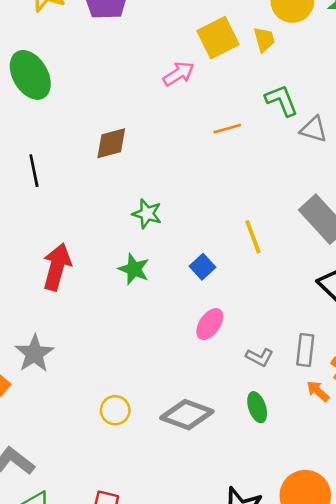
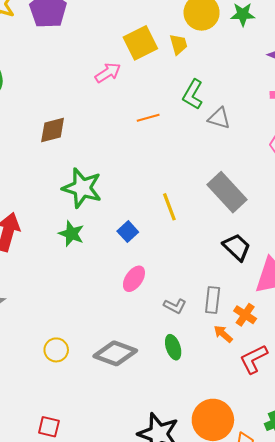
green L-shape: (282, 100) -> (193, 94), turned -128
green star: (147, 214) -> (82, 188), size x1.6

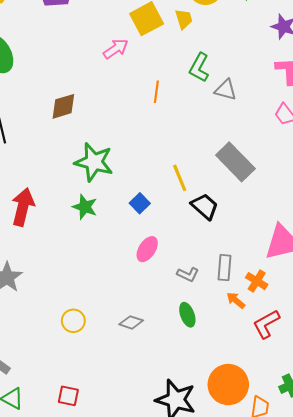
orange line: (148, 118) -> (156, 92), turned -65
black trapezoid: (237, 247) -> (205, 206), moved
gray diamond: (115, 353) -> (131, 322), size x0.6

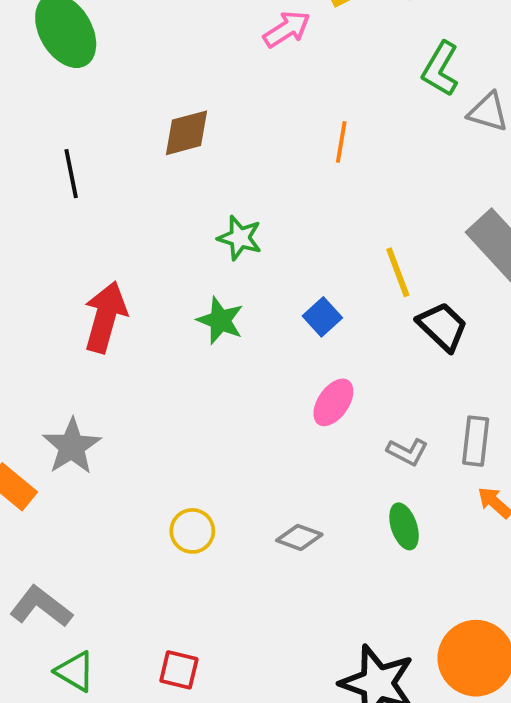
orange line: (156, 92) -> (341, 142), moved
green star: (94, 162) -> (240, 238), size x0.6

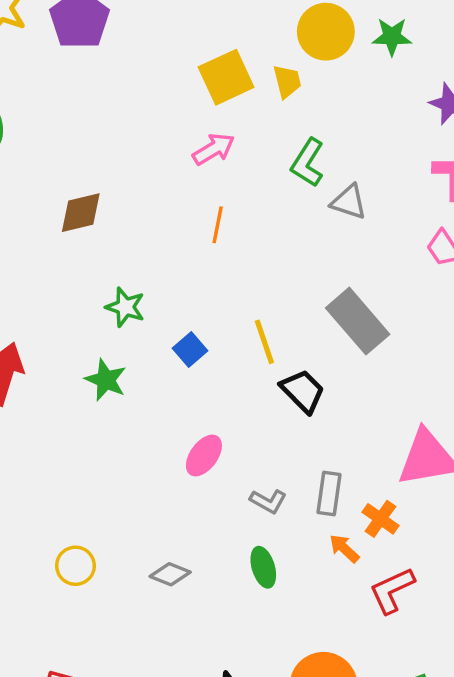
pink arrow: (287, 29) -> (214, 149), moved
blue square: (322, 317) -> (190, 349), moved

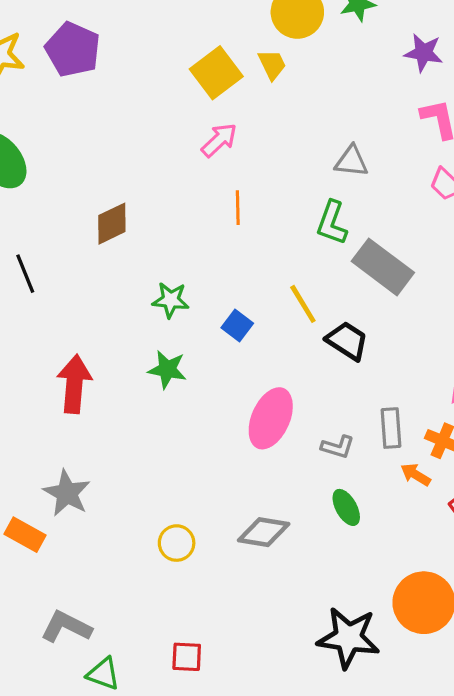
green L-shape: (308, 163) -> (332, 223), moved
pink ellipse: (204, 455) -> (271, 418), size x1.5
gray diamond: (170, 574) -> (264, 532), size x1.4

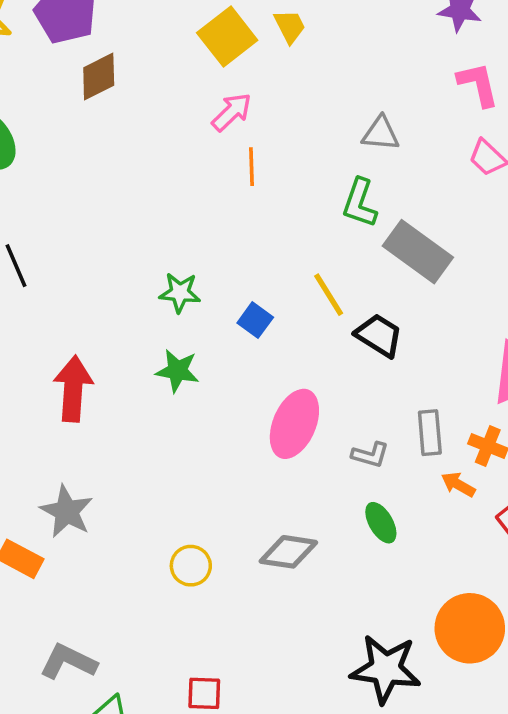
orange line: (238, 208) -> (251, 167), moved
brown diamond: (112, 224) -> (99, 77), moved

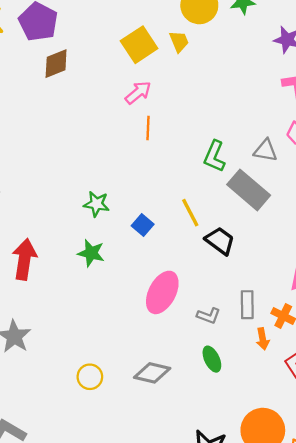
gray triangle: (381, 134) -> (265, 151), moved
orange arrow: (458, 484) -> (263, 339), turned -135

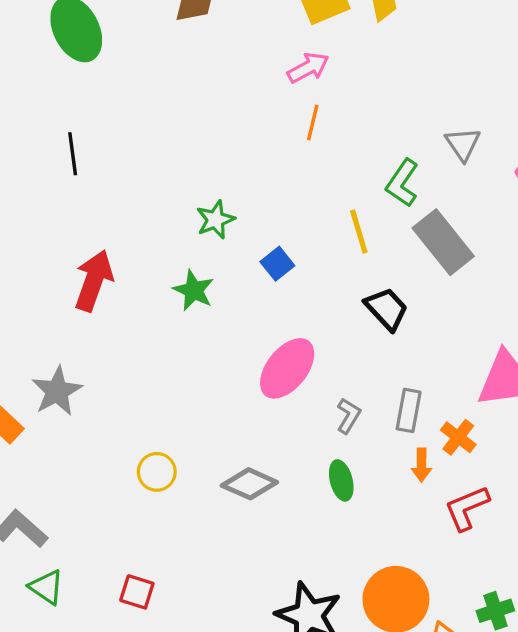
gray triangle: (265, 151) -> (463, 144), moved, turned 35
green star: (96, 204) -> (215, 220), turned 30
yellow line: (190, 213) -> (359, 232), moved
gray L-shape: (209, 316) -> (349, 416), turned -90

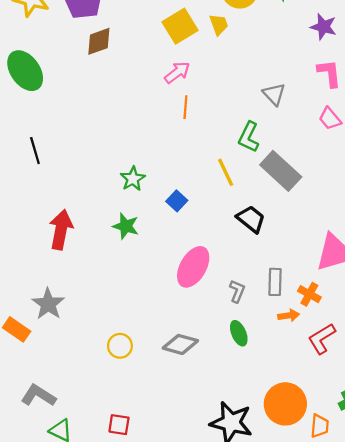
gray triangle: (463, 144) -> (274, 94), moved
orange arrow: (422, 465) -> (289, 316), turned -90

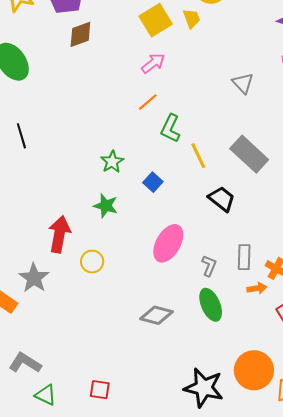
orange line: (185, 107) -> (148, 102), moved, turned 45
green L-shape: (249, 137) -> (170, 128), moved
red arrow: (61, 230) -> (59, 234), moved
green ellipse: (239, 333) -> (211, 305), size x1.4
yellow circle: (120, 346) -> (92, 262), moved

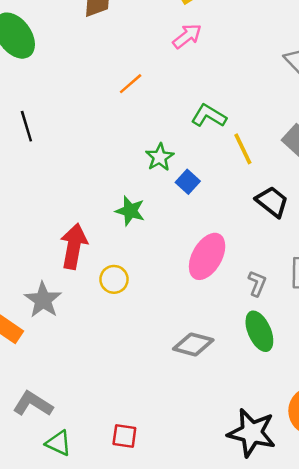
orange line: (148, 102) -> (131, 84), moved
green L-shape: (170, 128) -> (209, 116), turned 96
green star: (112, 162) -> (160, 157), moved

